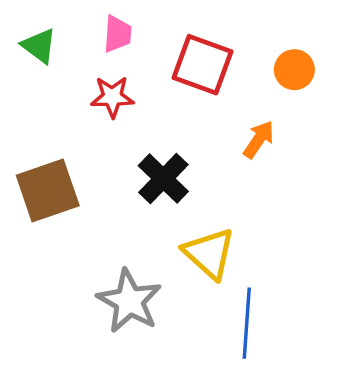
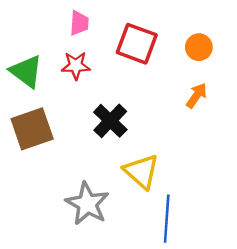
green triangle: (39, 46) -> (26, 71), moved, size x1.4
orange arrow: (259, 139) -> (197, 96), moved

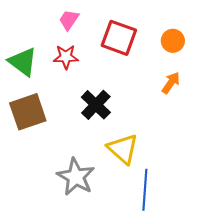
pink trapezoid: (79, 23) -> (69, 20), turned -150

